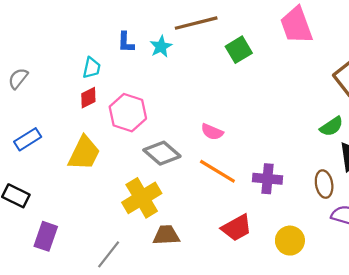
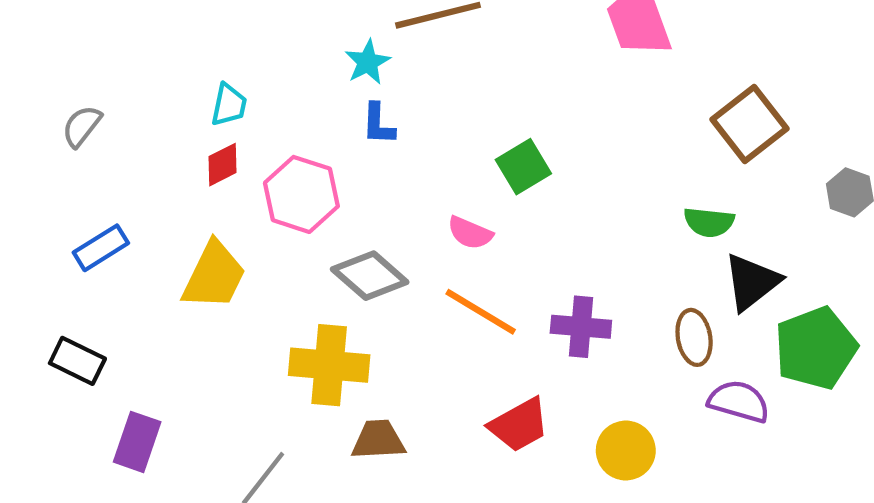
blue L-shape: (126, 42) -> (378, 124), moved
green square: (239, 50) -> (523, 167), moved
green semicircle: (332, 126) -> (709, 222), turned 40
yellow cross: (142, 198) -> (329, 365), turned 36

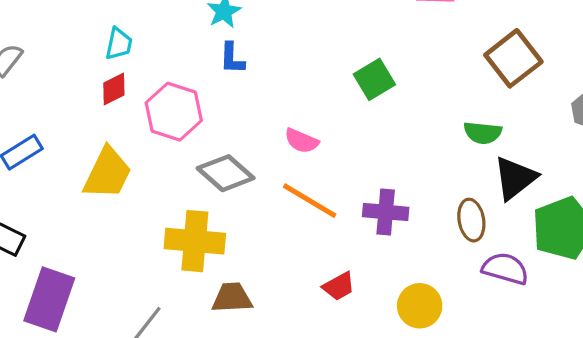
green square: (523, 167) -> (374, 79), moved
red trapezoid: (519, 425) -> (339, 286), size x0.7
purple rectangle: (137, 442) -> (49, 299), size x1.4

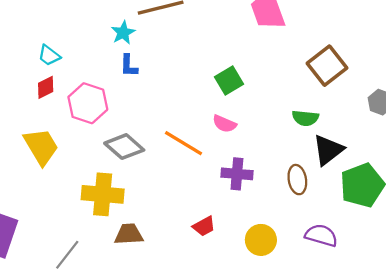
cyan trapezoid: (119, 44) -> (49, 55), turned 115
pink semicircle: (302, 141) -> (224, 124), moved
yellow trapezoid: (107, 173) -> (41, 147), turned -57
orange line: (310, 201) -> (183, 143), moved
purple semicircle: (505, 269) -> (321, 235), moved

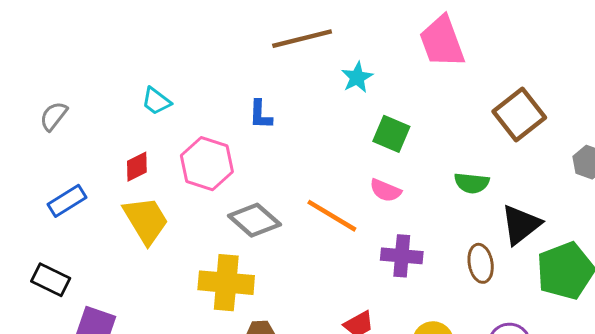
cyan star: (123, 33) -> (357, 77), moved
green square: (229, 80) -> (391, 134), turned -36
red diamond: (46, 87) -> (137, 167), moved
green semicircle: (305, 118) -> (472, 183), moved

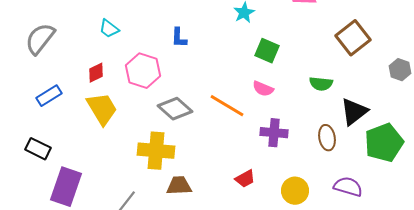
gray semicircle: (54, 116) -> (40, 39), size x1.6

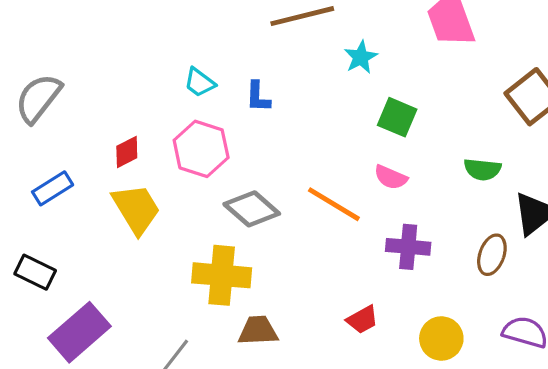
cyan trapezoid: (109, 29) -> (200, 82), moved
brown ellipse: (327, 138) -> (492, 255), turned 30
purple rectangle: (66, 187) -> (79, 332), turned 30

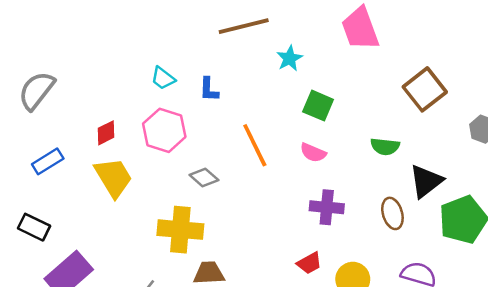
orange line: (334, 204) -> (255, 145), moved, turned 33
gray diamond: (252, 209) -> (204, 177), size x0.7
brown ellipse: (492, 255) -> (392, 213), turned -36
red trapezoid: (362, 320) -> (309, 263), moved

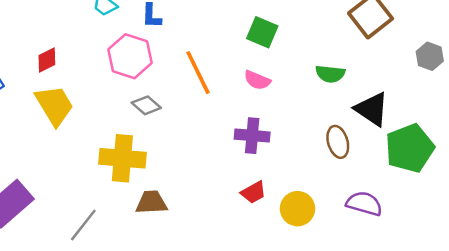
pink hexagon: (164, 130) -> (130, 56), moved
black triangle: (426, 181) -> (372, 109), turned -48
purple cross: (327, 207) -> (252, 136), moved

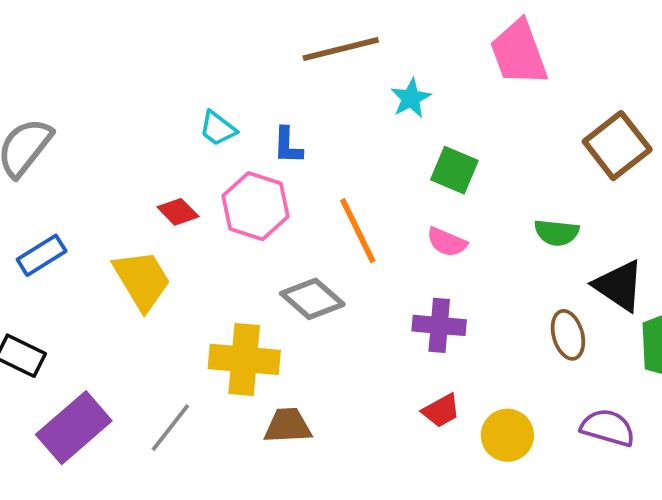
red diamond: (47, 60) -> (178, 212), moved, turned 72
gray diamond: (146, 105) -> (312, 299), moved, size x1.4
gray line: (83, 225) -> (170, 428), moved

